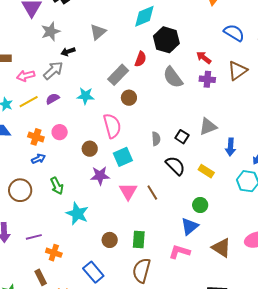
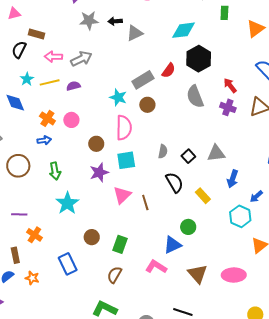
black arrow: (68, 52) -> (115, 21), moved
cyan star: (85, 96) -> (118, 97), moved
purple star: (100, 176) -> (99, 173), turned -30
brown semicircle: (141, 270) -> (115, 275), size x0.7

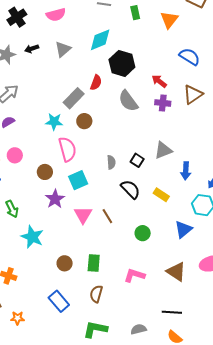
gray triangle: (135, 33) -> (63, 49), moved
green circle: (188, 227) -> (143, 233), moved
blue triangle: (172, 245) -> (183, 229), moved
blue rectangle: (68, 264) -> (59, 301), moved

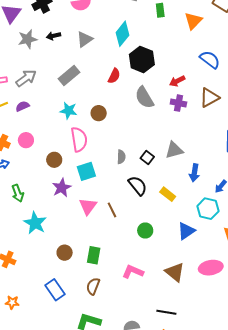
cyan diamond: (100, 40) -> (122, 34), turned -35
red arrow: (159, 81) -> (177, 81), turned -70
gray rectangle: (74, 98) -> (69, 76), moved

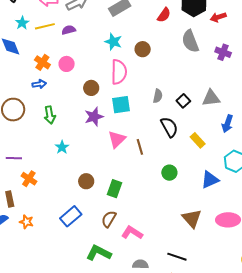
red arrow: (177, 81) -> (218, 17), moved
cyan star: (35, 223) -> (62, 147), size x0.6
pink L-shape: (133, 272) -> (132, 233), moved
blue rectangle: (55, 290) -> (71, 216), turned 75

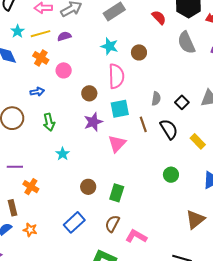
red semicircle: (164, 15) -> (159, 17), turned -77
orange cross: (42, 62) -> (41, 58), moved
brown line: (140, 147) -> (143, 124), moved
brown triangle: (192, 218) -> (195, 220), turned 35

